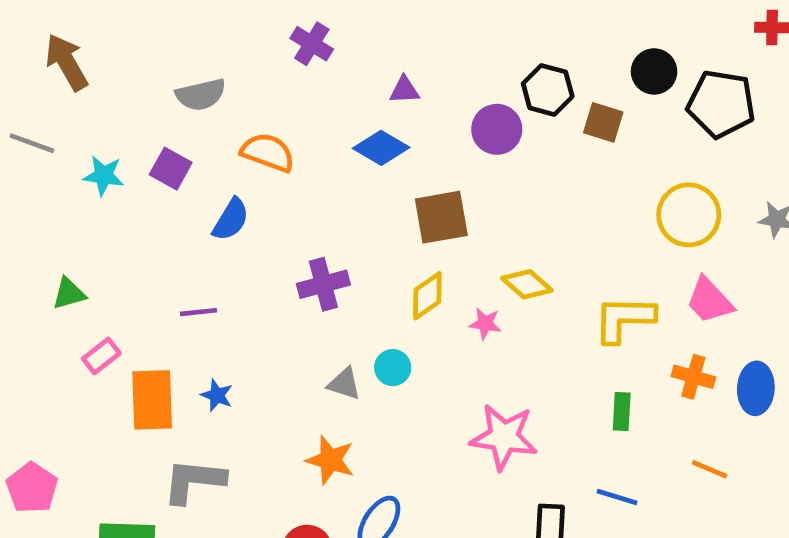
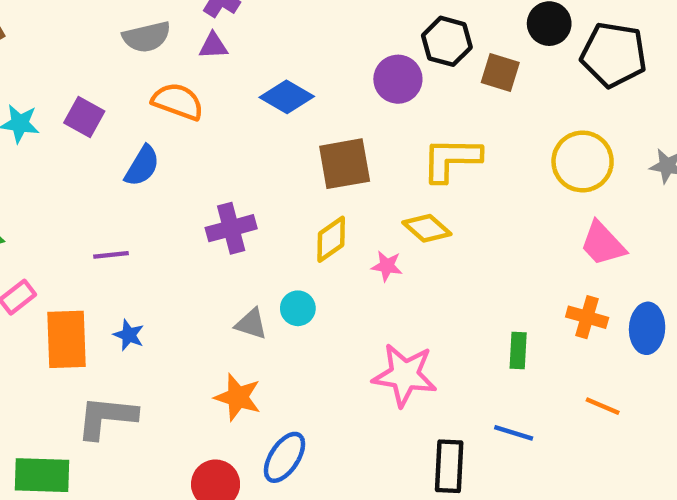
purple triangle: (404, 90) -> (213, 46), moved
gray semicircle: (201, 95) -> (147, 37), moved
yellow L-shape: (624, 319) -> (451, 159), moved

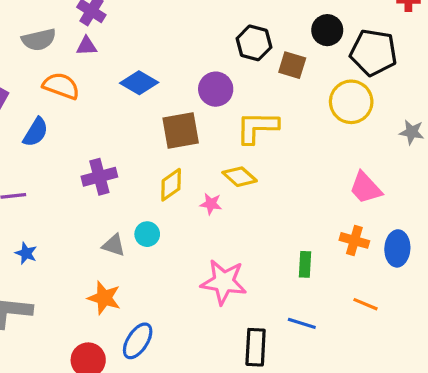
purple circle: (398, 79) -> (216, 89), moved
yellow circle: (583, 161) -> (351, 102), moved

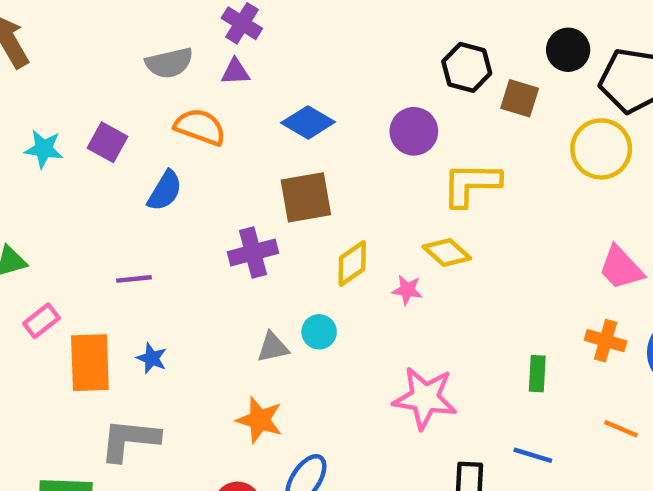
brown square: (181, 131) -> (306, 197), moved
gray triangle: (114, 245) -> (273, 347), turned -30

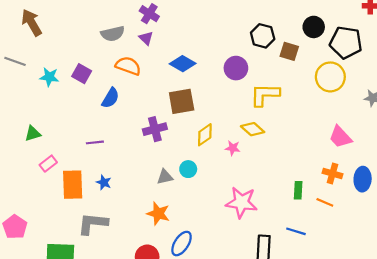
purple triangle: (235, 72) -> (146, 38), turned 48
orange line: (621, 429) -> (325, 202), moved

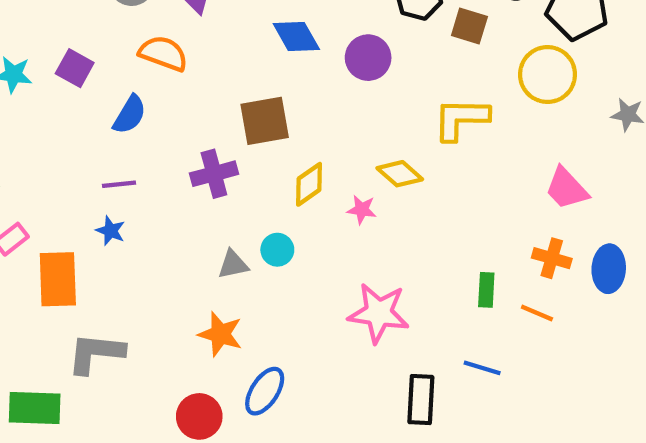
blue diamond: (183, 64) -> (296, 37), moved, turned 30
yellow L-shape: (265, 95) -> (461, 119), moved
purple line: (95, 142) -> (119, 184), moved
blue star: (104, 182) -> (111, 231), moved

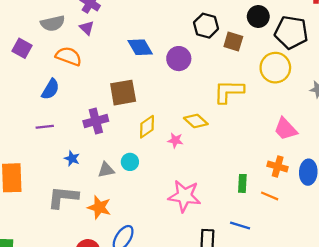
purple square: (75, 68) -> (22, 48), moved
blue star: (111, 231) -> (72, 158), moved
gray L-shape: (96, 353) -> (63, 197), moved

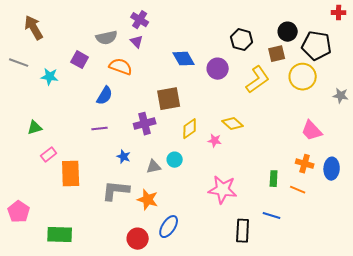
brown square: (233, 41) -> (277, 54), moved, turned -30
yellow L-shape: (229, 91) -> (258, 80), moved, turned 144

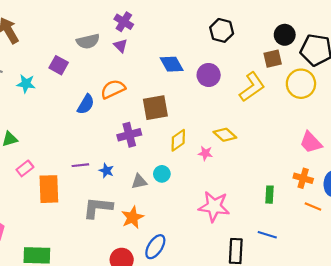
black hexagon: (242, 40) -> (222, 30), moved
orange semicircle: (121, 67) -> (113, 89), moved, turned -45
purple line: (100, 129) -> (80, 165), moved
orange line: (298, 190) -> (313, 206), moved
orange star: (148, 200) -> (133, 217), turned 30

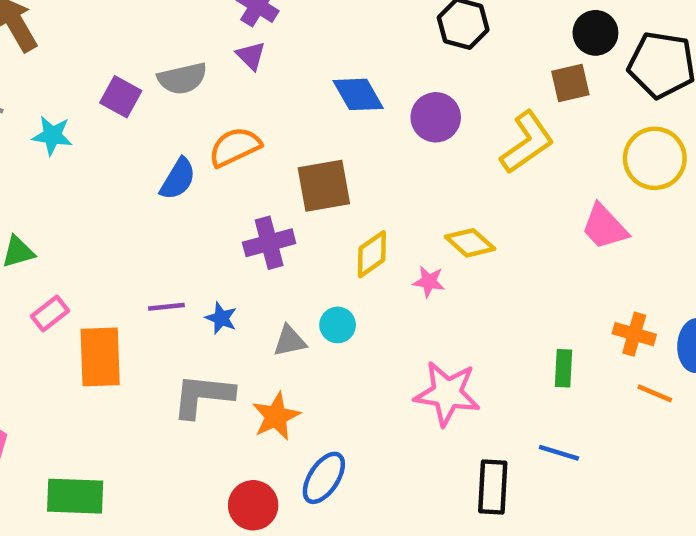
gray semicircle: (88, 41) -> (182, 78), moved
yellow circle: (301, 84) -> (655, 158), moved
pink trapezoid: (311, 142) -> (605, 227), moved

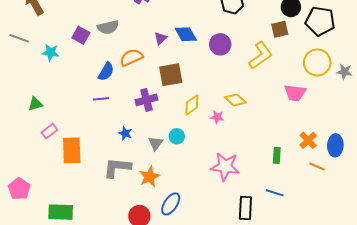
purple triangle: (251, 56) -> (161, 38), moved, turned 32
pink trapezoid: (605, 227) -> (295, 93), turned -40
purple line: (166, 307) -> (101, 99), moved
orange cross: (634, 334) -> (308, 140), turned 30
gray triangle: (290, 341) -> (156, 143), turned -42

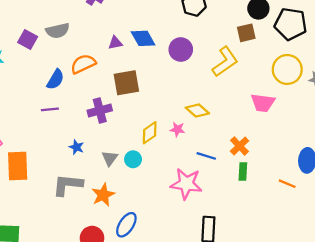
purple triangle: (161, 38) -> (115, 43), turned 32
yellow diamond: (192, 105) -> (150, 133), moved
cyan circle: (177, 136) -> (133, 159), moved
orange cross: (308, 140) -> (240, 146), moved
blue line: (275, 193) -> (206, 156), moved

